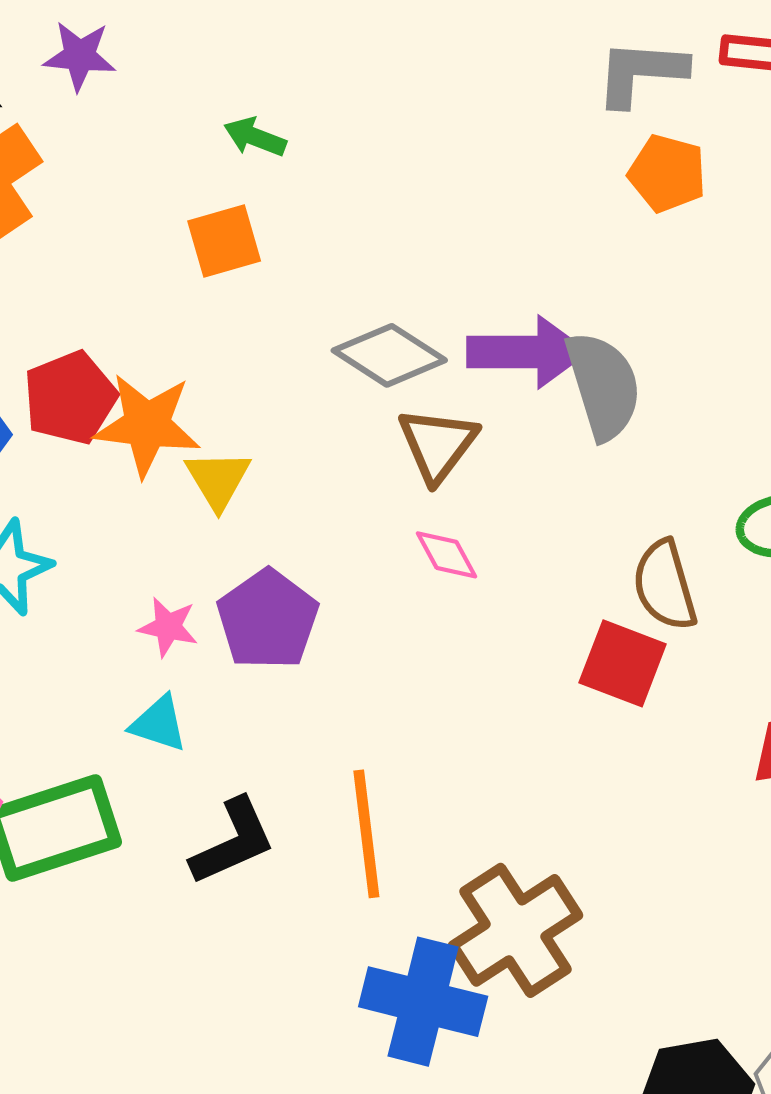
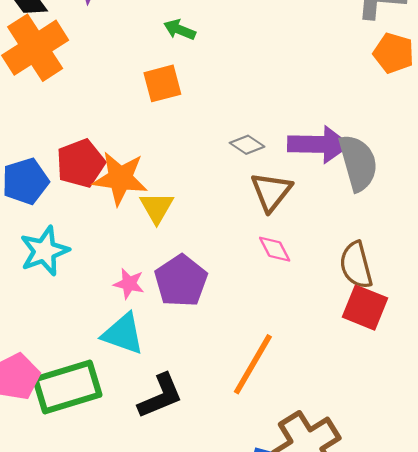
gray diamond: (389, 355) -> (247, 145), size x0.6
brown semicircle: (665, 585) -> (356, 265), moved
cyan triangle: (159, 724) -> (123, 334), size x1.4
orange line: (366, 834) -> (253, 364), moved, turned 36

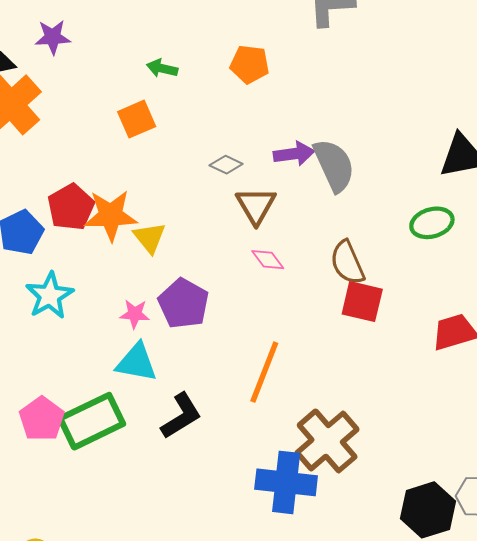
green arrow: (180, 30) -> (162, 68), moved
orange pentagon: (394, 53) -> (250, 64), moved
purple arrow: (319, 144) -> (294, 154), size x0.7

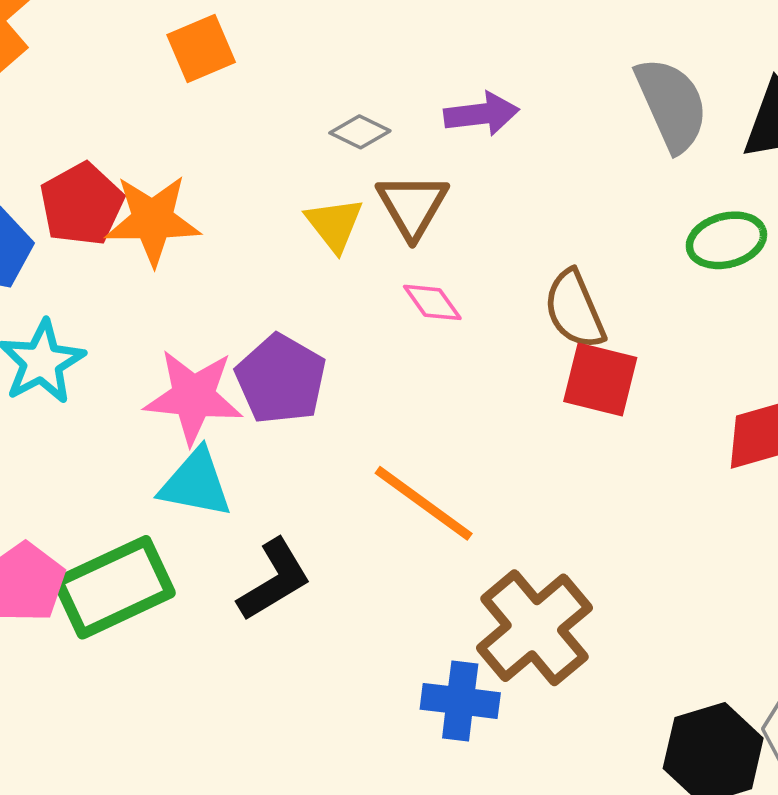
gray semicircle: (334, 165) -> (672, 104), moved
yellow triangle: (150, 238) -> (334, 224), moved
pink star: (135, 314) -> (193, 397), size x1.8
orange line: (264, 372) -> (424, 503), turned -76
blue cross: (286, 482) -> (460, 701), size x0.7

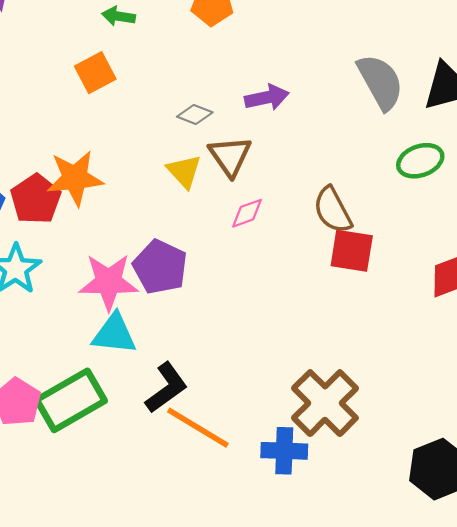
red pentagon: (82, 204) -> (36, 199), moved
pink diamond: (432, 302) -> (247, 213), turned -69
orange line: (424, 503) -> (198, 428), moved

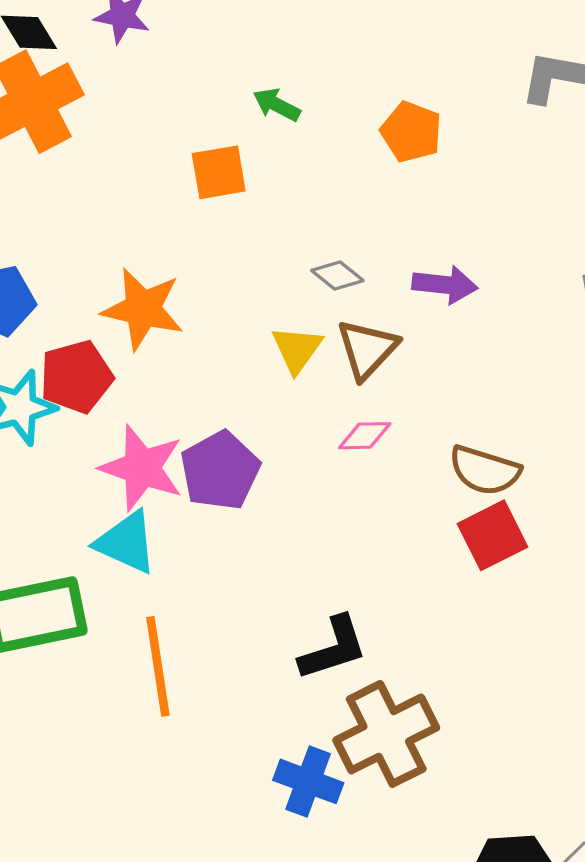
red pentagon: (36, 199) -> (76, 377), moved
brown semicircle: (333, 210) -> (485, 470), turned -63
red square: (352, 251) -> (492, 535), turned 36
black L-shape: (166, 388) -> (333, 648), moved
orange line: (198, 428) -> (158, 666), moved, turned 32

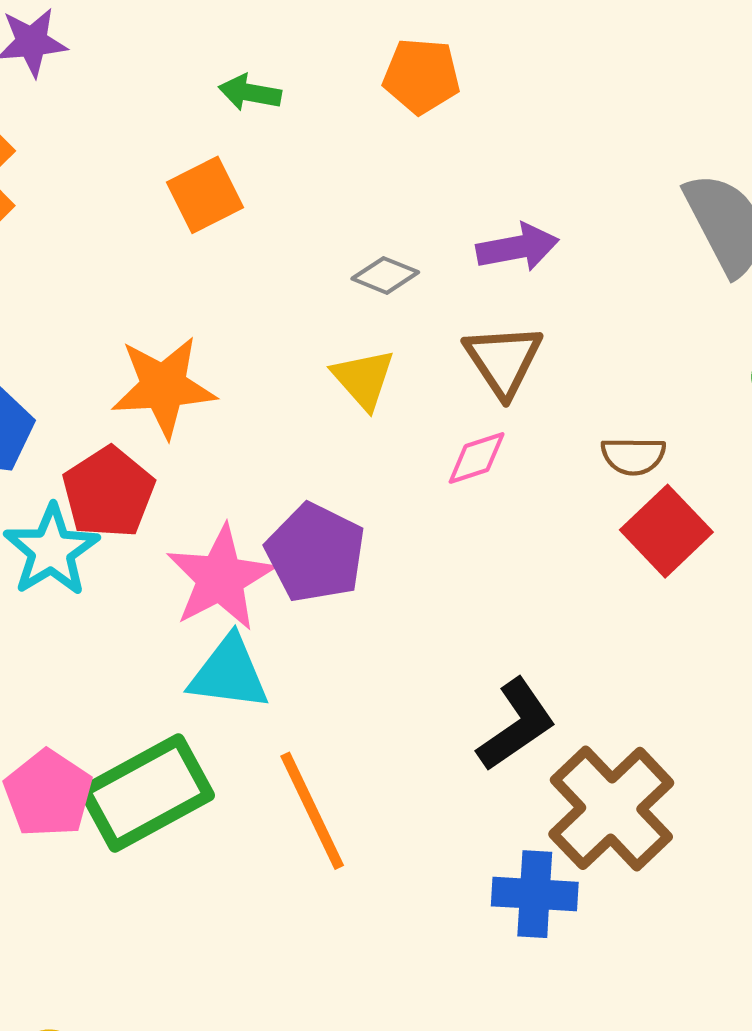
brown triangle: (367, 349) -> (503, 360), moved
pink star: (142, 468) -> (220, 578), turned -30
brown semicircle: (485, 470) -> (633, 456), size x0.7

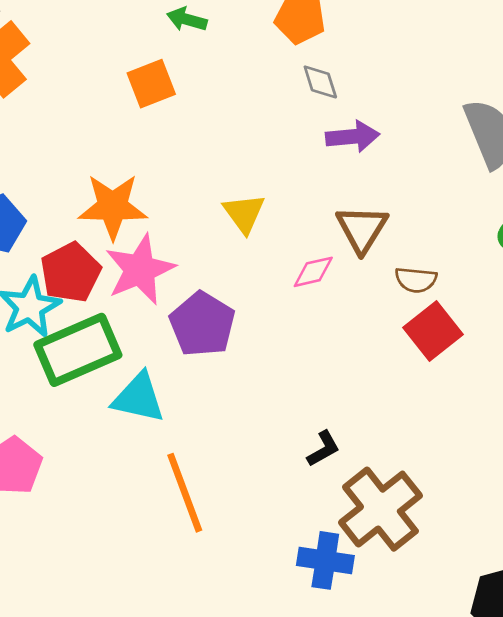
gray diamond: (385, 275) -> (320, 82), moved, turned 45
brown triangle: (503, 360) -> (362, 229), moved
pink star: (220, 578) -> (140, 270), moved
black L-shape: (516, 725) -> (323, 449), size x0.6
green rectangle: (147, 793) -> (78, 350), moved

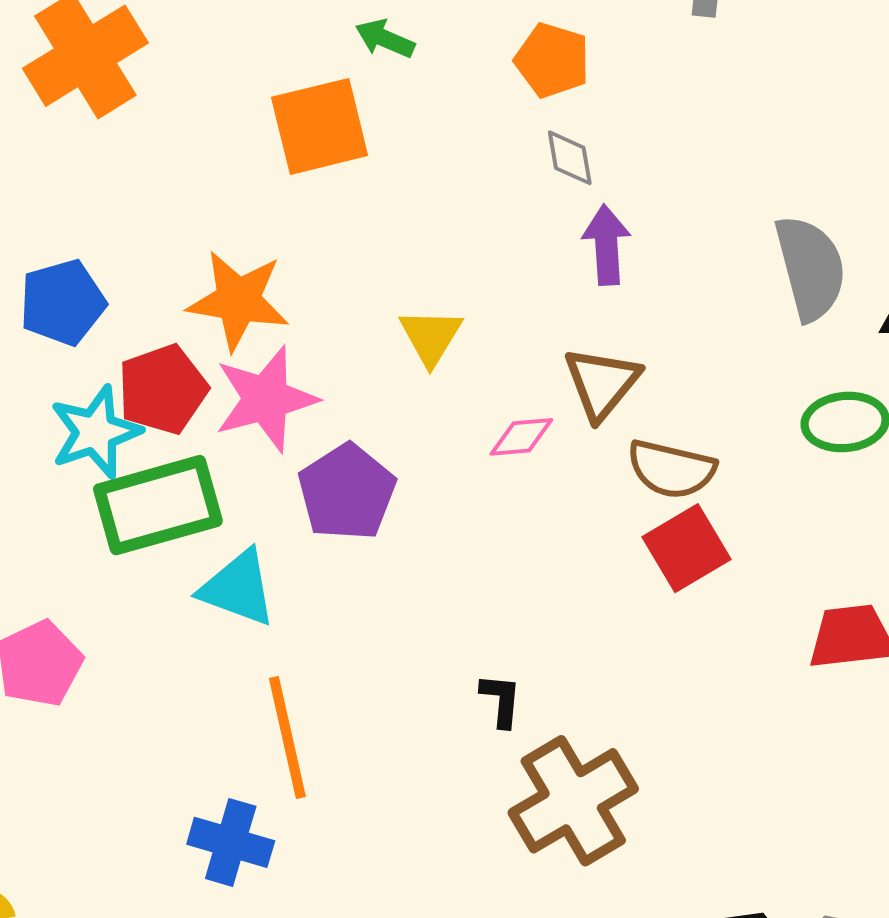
orange square: (151, 84) -> (320, 126), size x1.4
purple arrow: (353, 137) -> (606, 245), turned -96
brown semicircle: (416, 280) -> (671, 469), size x1.4
black L-shape: (323, 449) -> (501, 700), turned -63
blue cross: (325, 560) -> (231, 842), moved

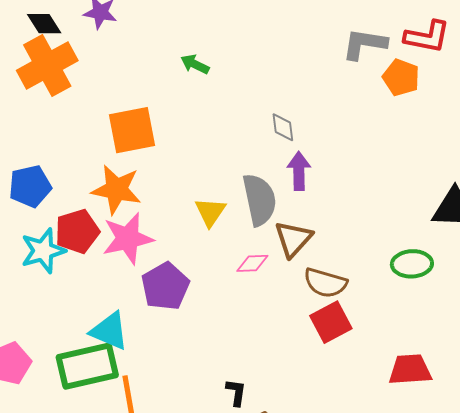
orange pentagon: (552, 60) -> (401, 77), moved
orange square: (320, 126) -> (132, 130), moved
gray semicircle: (810, 268) -> (259, 200), moved
green rectangle: (158, 505) -> (87, 366), moved

